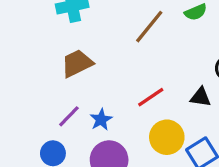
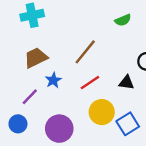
brown line: (149, 27) -> (85, 52), moved
blue star: (101, 120) -> (53, 80), moved

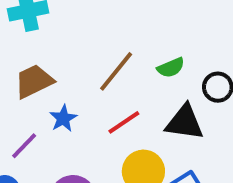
green semicircle: (123, 20) -> (171, 68), moved
black triangle: (126, 83) -> (185, 122), size x1.5

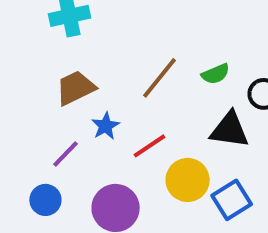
red line: (124, 122) -> (150, 146), moved

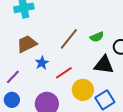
purple line: (65, 154) -> (13, 77), moved

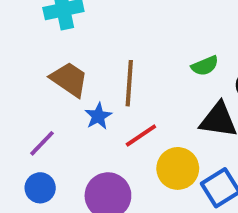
brown line: (69, 39) -> (129, 83), moved, turned -35
brown trapezoid: (27, 44) -> (69, 79), turned 60

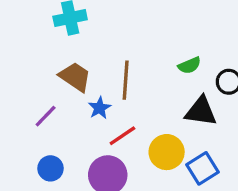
red line: (141, 136) -> (122, 136), moved
purple line: (42, 143) -> (46, 116), moved

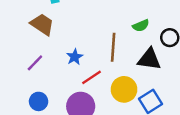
brown trapezoid: (75, 77) -> (42, 24), moved
brown line: (126, 80) -> (113, 47), moved

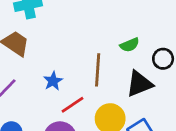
black triangle: (149, 59) -> (139, 84), turned -30

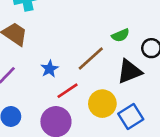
brown line: (98, 70) -> (91, 58), turned 44

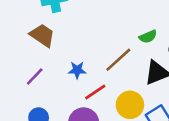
blue star: (50, 69) -> (77, 70), turned 30

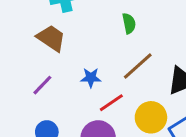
green semicircle: (148, 37) -> (129, 23), moved, turned -78

